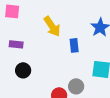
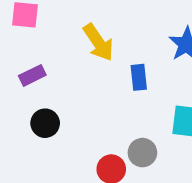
purple rectangle: (16, 44) -> (32, 75), turned -32

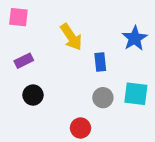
gray circle: (142, 153) -> (103, 98), moved

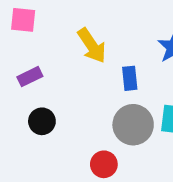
gray circle: (103, 98) -> (133, 125), size x1.5

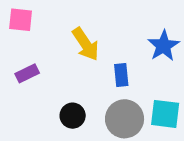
black circle: (42, 121) -> (73, 116), moved

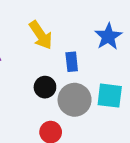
black circle: (73, 116) -> (45, 87), moved

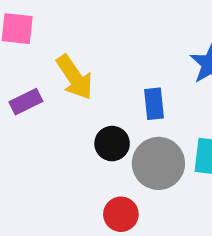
yellow arrow: (41, 35) -> (74, 77), moved

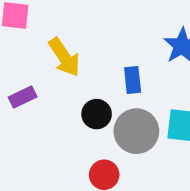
purple rectangle: (26, 102) -> (23, 97), moved

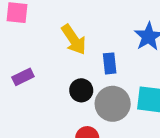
yellow arrow: (64, 57) -> (74, 40), moved

